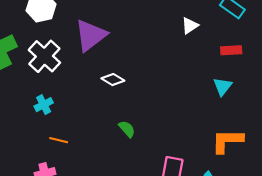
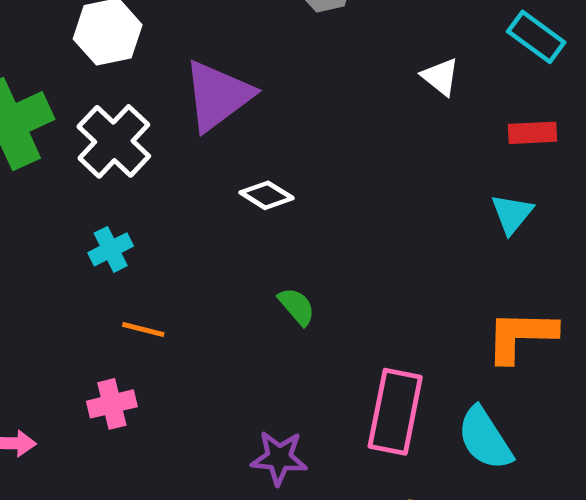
white triangle: (190, 26) -> (440, 77), turned -48

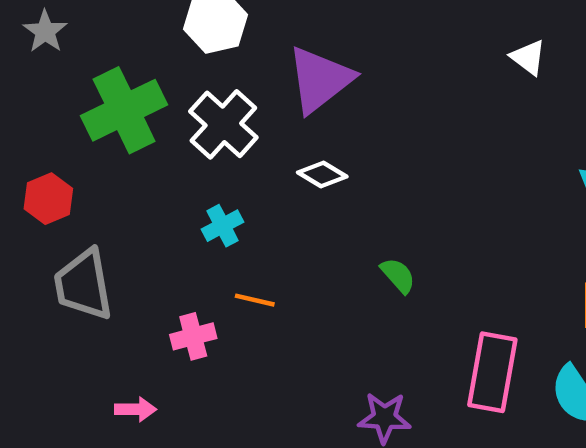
white diamond: (267, 195) -> (322, 174), moved
pink cross: (112, 404) -> (193, 336), moved

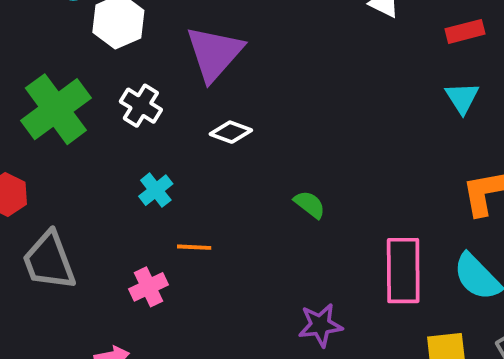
white cross: (223, 124) -> (141, 106), size x0.7

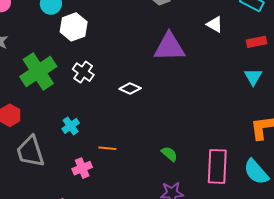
purple triangle: (214, 53) -> (169, 47), moved, turned 44
cyan cross: (156, 190) -> (71, 126), moved
green semicircle: (310, 204) -> (169, 154), moved

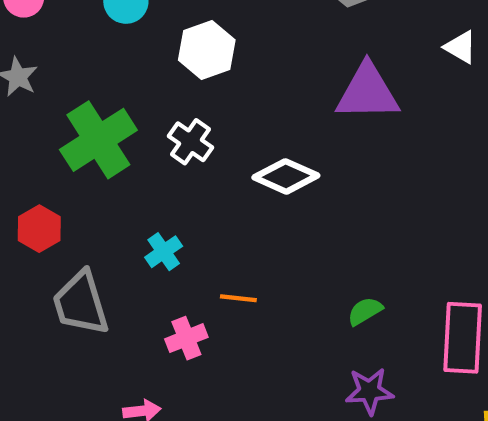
white hexagon: (74, 27) -> (207, 50), moved
white diamond: (130, 89) -> (286, 176), size x1.4
green semicircle: (169, 154) -> (365, 311), turned -72

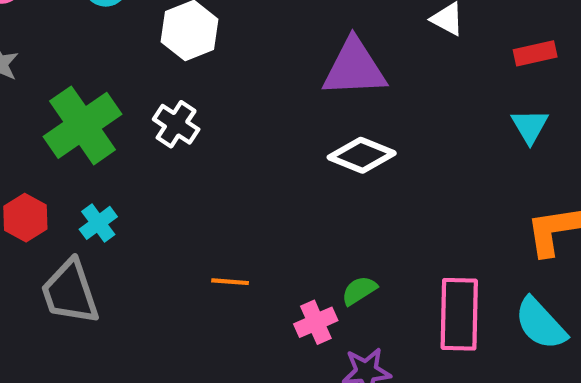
white diamond: (286, 176) -> (362, 155), moved
cyan cross: (164, 252) -> (98, 223), moved
pink cross: (186, 338) -> (316, 322), moved

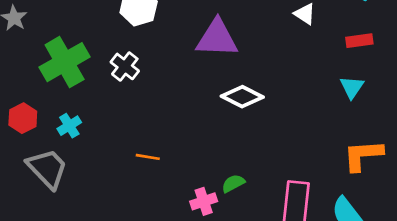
purple triangle: (354, 68) -> (217, 38), moved
orange line: (230, 282) -> (148, 157), moved
gray trapezoid: (70, 292) -> (47, 168), turned 150

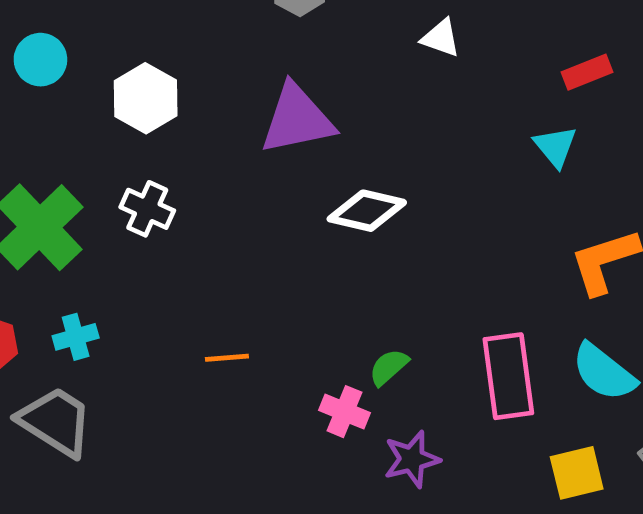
red rectangle: (359, 41) -> (587, 72), moved
cyan cross: (69, 126) -> (76, 337), turned 30
pink cross: (204, 201) -> (344, 412), turned -35

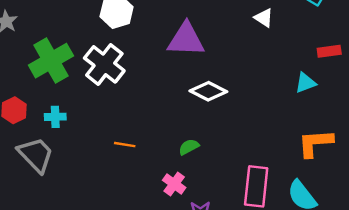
cyan triangle: (555, 146) -> (305, 83), turned 35
white cross: (147, 209) -> (104, 64), size x1.6
green semicircle: (389, 367) -> (189, 147), moved

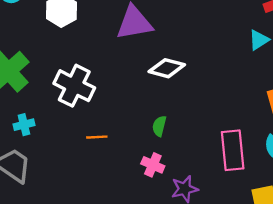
white cross: (104, 64) -> (74, 86), moved
green semicircle: (189, 147) -> (159, 126), turned -36

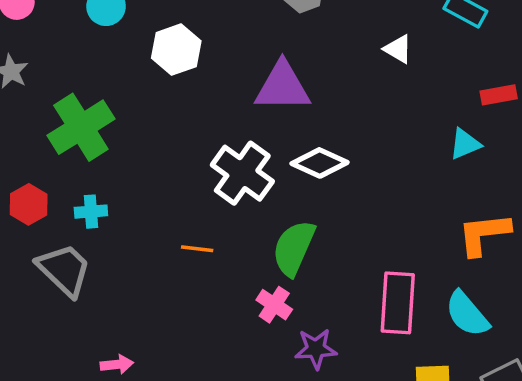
white cross: (74, 86) -> (242, 173), moved
green semicircle: (159, 126) -> (294, 248), size x1.8

